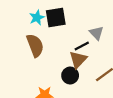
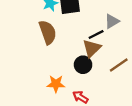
gray triangle: (96, 33) -> (112, 21), turned 40

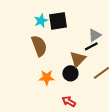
black line: (96, 34) -> (91, 46), moved
orange star: (56, 84) -> (47, 78), moved

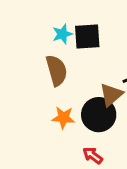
black circle: (70, 73) -> (99, 115), size x1.5

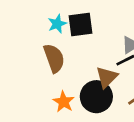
orange star: (63, 118) -> (64, 102), turned 30

